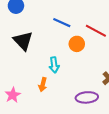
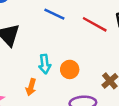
orange circle: (77, 44) -> (70, 69), moved

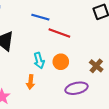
red line: (95, 24) -> (59, 33), moved

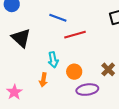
red line: (59, 33) -> (75, 35), turned -40
orange circle: (61, 62) -> (74, 72), moved

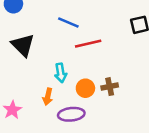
brown cross: (108, 69) -> (110, 87), moved, turned 32
purple ellipse: (87, 90) -> (71, 114), moved

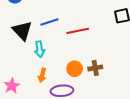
blue line: (68, 22) -> (49, 22), moved, turned -42
cyan arrow: (61, 73) -> (40, 49), moved

